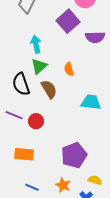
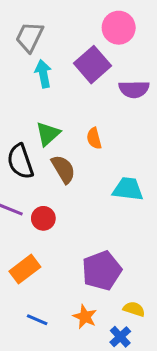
cyan arrow: (36, 44) -> (43, 74), moved
orange rectangle: (24, 154) -> (25, 269), turned -42

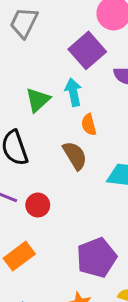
cyan arrow: (43, 74) -> (73, 92), moved
green triangle: (48, 134) -> (38, 100), moved
brown semicircle: (63, 169) -> (75, 156), moved

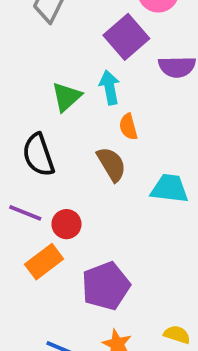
orange rectangle: (19, 256) -> (44, 262), moved
purple pentagon: (97, 258) -> (106, 286), moved

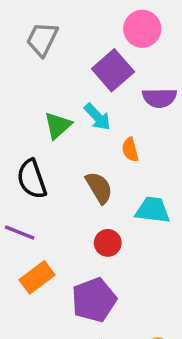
cyan arrow: (110, 87) -> (97, 117), turned 148
orange semicircle: (128, 127) -> (130, 150), moved
red circle: (66, 224) -> (108, 243), moved

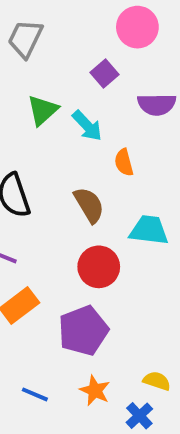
purple square: (113, 70) -> (105, 73), size x0.6
green triangle: (58, 125) -> (43, 110), moved
red circle: (108, 243) -> (99, 267), size x1.4

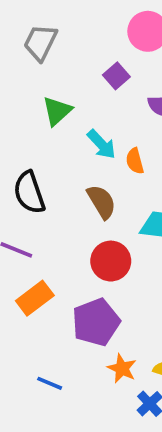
cyan arrow: (87, 126) -> (101, 144), moved
orange star: (95, 391) -> (122, 368), moved

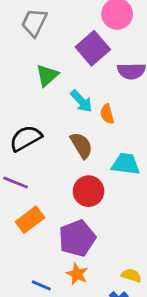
purple square: (116, 76) -> (93, 48), size x1.6
black semicircle: (29, 192) -> (26, 138), turned 80
orange star: (122, 368) -> (77, 274), moved

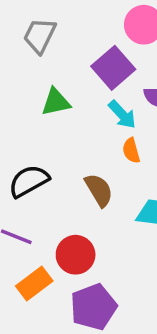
green triangle: (47, 75) -> (56, 102), turned 30
cyan arrow: (81, 101) -> (122, 115), moved
red circle: (89, 191) -> (76, 255), moved

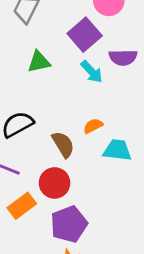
orange semicircle: (131, 151) -> (93, 126), moved, turned 78
brown semicircle: (99, 190) -> (63, 144), moved

